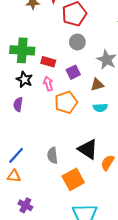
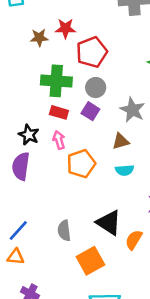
green cross: (22, 50) -> (56, 81), moved
purple square: (73, 72) -> (90, 111), moved, turned -32
purple semicircle: (18, 104) -> (21, 166), size x1.5

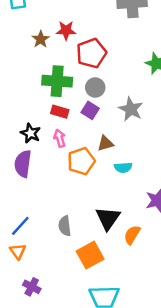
brown star: (39, 38) -> (41, 39), turned -30
brown triangle: (121, 141) -> (105, 143), moved
black triangle: (109, 223) -> (108, 218), turned 32
orange triangle: (16, 257) -> (18, 251), turned 48

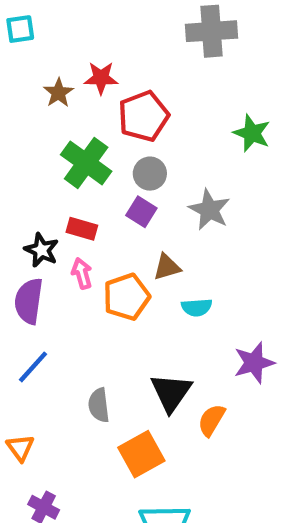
green cross: (57, 81) -> (86, 163), turned 32
red rectangle: (60, 112) -> (82, 229), moved
pink arrow: (60, 138) -> (82, 273), moved
blue line: (20, 226) -> (33, 367), moved

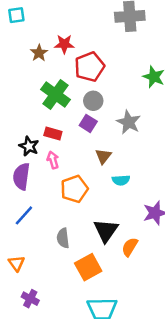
brown triangle: (167, 267) -> (103, 156), turned -36
orange pentagon: (126, 297) -> (74, 189), moved

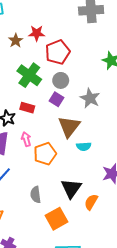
brown triangle: (103, 156) -> (69, 127), size x1.6
pink arrow: (53, 160) -> (26, 139), moved

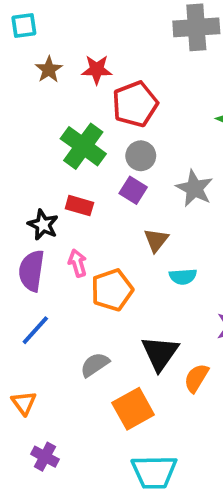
brown star: (16, 41) -> (49, 70), moved
brown triangle: (69, 127) -> (156, 240), size x0.6
gray semicircle: (36, 195) -> (95, 365), turned 63

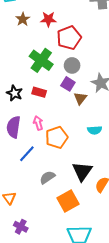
black star: (43, 225) -> (15, 93), moved
brown triangle: (156, 240) -> (80, 98), moved
blue line: (35, 330) -> (27, 154), moved

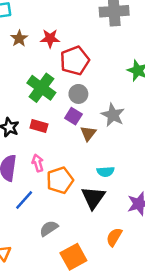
black triangle: (82, 171) -> (93, 198), moved

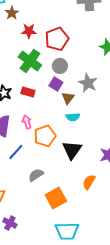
brown star: (19, 38) -> (12, 13), moved
red star: (50, 38) -> (29, 31), moved
cyan semicircle: (106, 172) -> (73, 117), moved

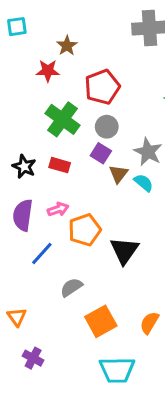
brown star: (12, 13) -> (67, 46), moved
red star: (29, 31) -> (48, 71), moved
cyan semicircle: (73, 117) -> (144, 183), moved, turned -136
pink arrow: (27, 122) -> (58, 209), turned 88
orange semicircle: (89, 182) -> (149, 323), moved

